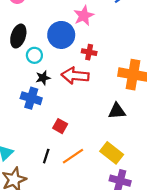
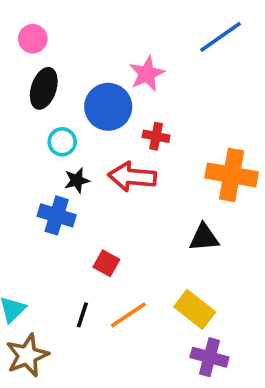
black ellipse: (18, 36) -> (44, 88), moved

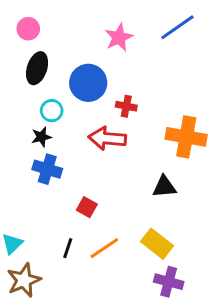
pink star: (147, 74) -> (119, 37), moved
black star: (77, 180) -> (41, 137), moved

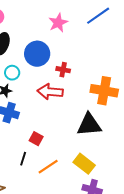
black triangle: (164, 187) -> (89, 125), size x1.5
black line: (68, 248) -> (23, 159), moved

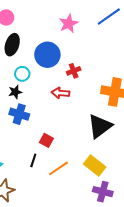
red cross: (63, 70) -> (74, 71), turned -32
red arrow: (50, 92) -> (61, 93), size x0.7
black triangle: (89, 125) -> (100, 126), turned -32

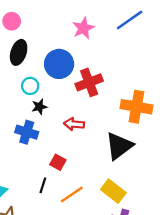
red cross: (74, 71) -> (89, 82), size x1.6
black star: (15, 92) -> (39, 107), moved
red arrow: (61, 93) -> (74, 124), moved

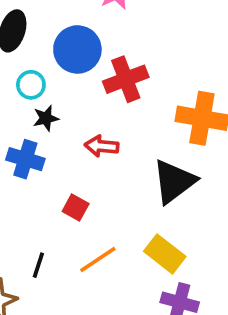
black line: (43, 185) -> (38, 265), moved

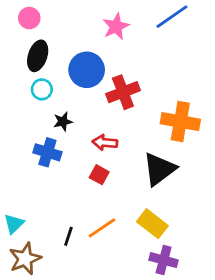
cyan circle: (31, 85) -> (42, 89), moved
red square: (76, 207) -> (99, 175), moved
black line: (38, 265) -> (68, 236), moved

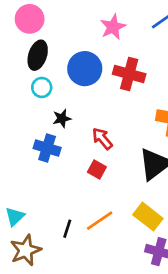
pink circle: (29, 18) -> (30, 19), size x1.4
red cross: (123, 92) -> (129, 74), moved, turned 36
red arrow: (105, 143) -> (102, 139), turned 45

